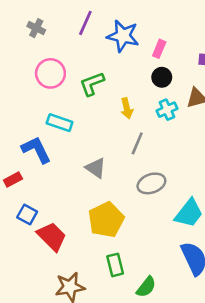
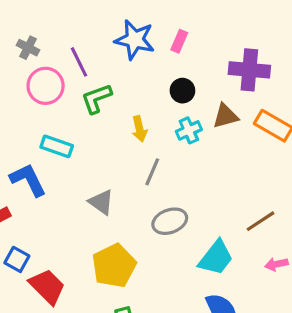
purple line: (85, 23) -> (79, 62), moved, turned -50
gray cross: (36, 28) -> (28, 48), moved
pink rectangle: (159, 49) -> (179, 41), moved

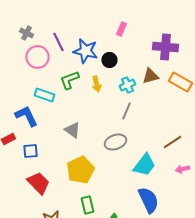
blue star: (135, 40) -> (85, 51), moved
black circle: (182, 91) -> (109, 60), moved
green L-shape: (96, 99) -> (69, 80), moved
gray line: (152, 172) -> (126, 111), moved
blue square: (17, 259) -> (30, 151), moved, turned -35

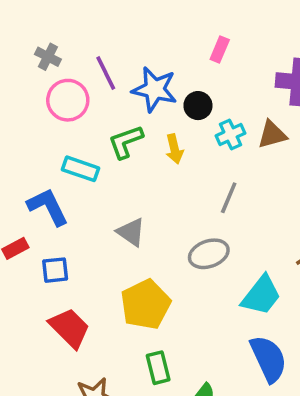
cyan cross: (127, 85) -> (231, 134), moved

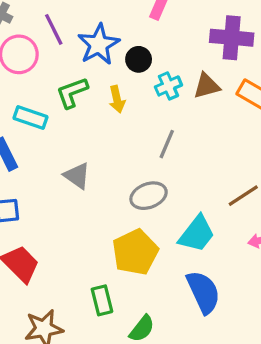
blue star: (155, 89) -> (99, 44), turned 30
yellow pentagon: (146, 304) -> (135, 252), moved

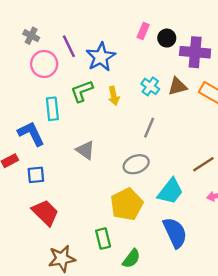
black circle: (139, 59) -> (167, 38), moved
cyan cross: (168, 86) -> (150, 86), turned -30
cyan rectangle: (31, 118) -> (52, 109), turned 65

